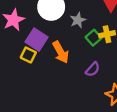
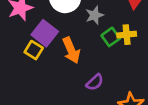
purple semicircle: (93, 69) -> (95, 82), moved

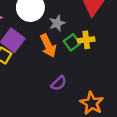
orange arrow: (71, 50) -> (48, 46), moved

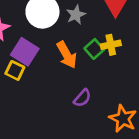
gray star: (57, 23) -> (76, 15), moved

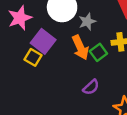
gray star: (76, 15) -> (87, 22), moved
green square: (94, 49) -> (98, 52), moved

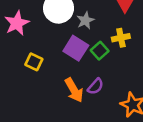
purple square: (43, 41) -> (76, 48), moved
orange arrow: (80, 47) -> (74, 90), moved

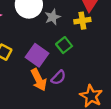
yellow cross: (121, 38) -> (82, 21), moved
purple square: (76, 48) -> (37, 55), moved

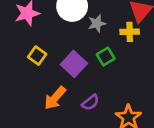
purple semicircle: (58, 77) -> (90, 102), moved
orange arrow: (39, 80) -> (55, 98), moved, turned 60

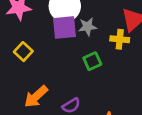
purple square: (74, 64) -> (64, 28), moved, turned 35

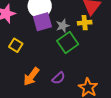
gray star: (88, 27) -> (63, 26), moved
green square: (92, 61) -> (68, 43), size x1.5

